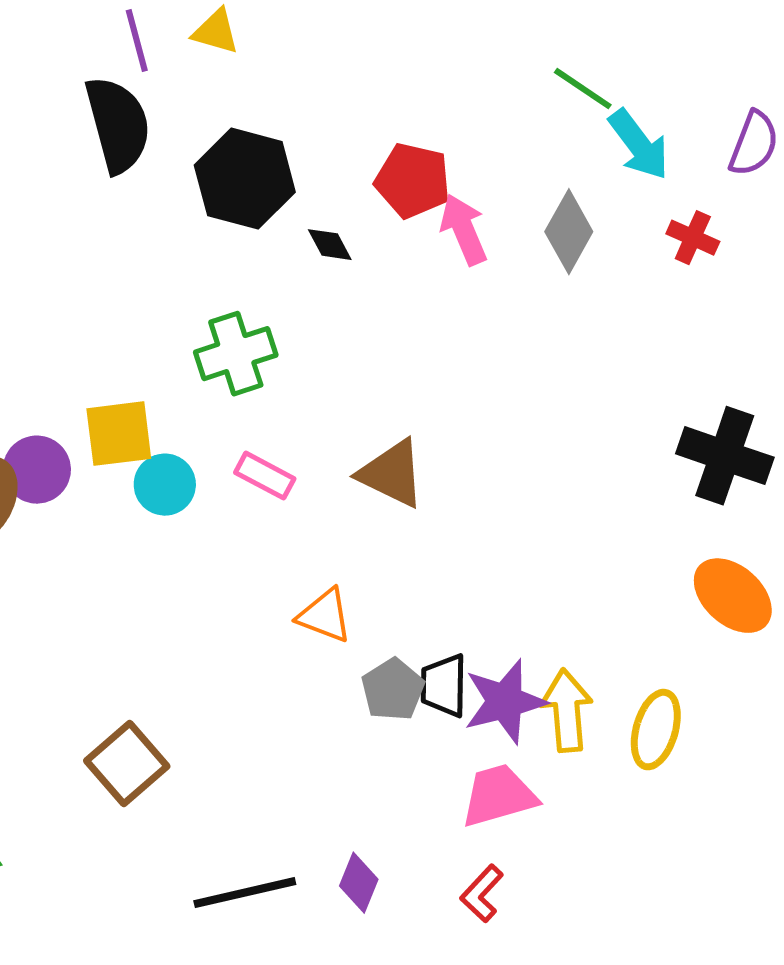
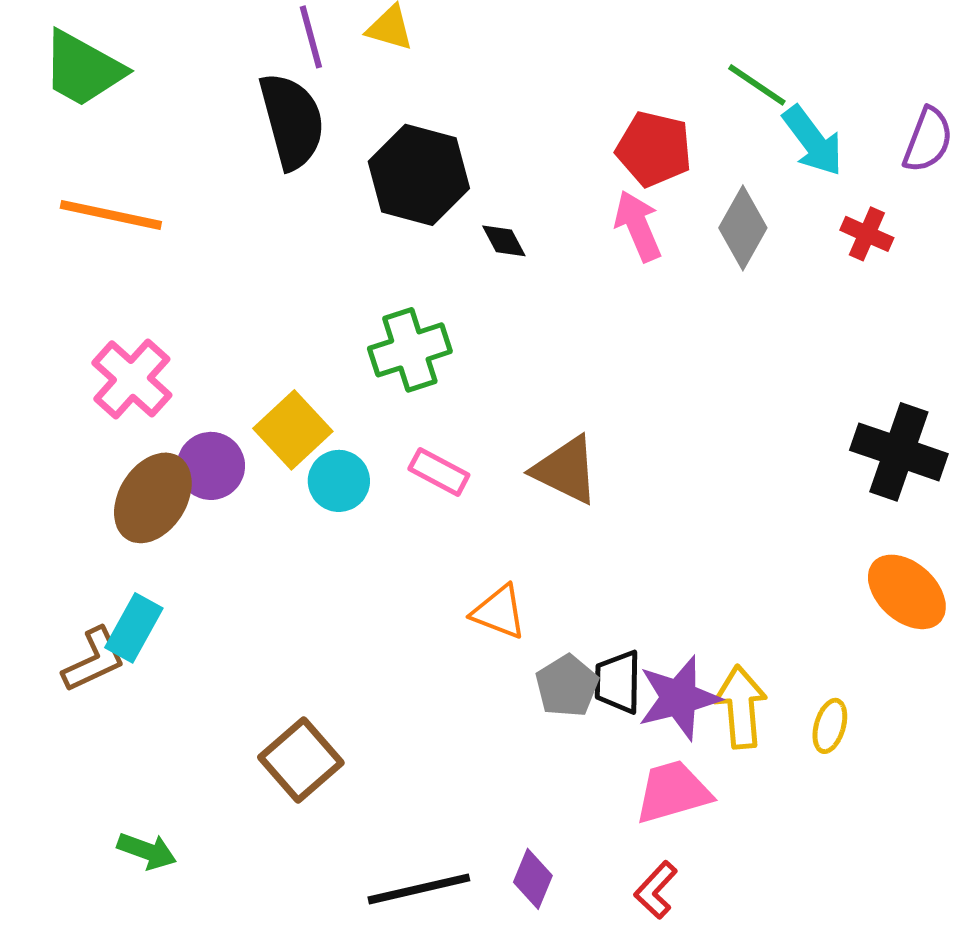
red pentagon: (413, 181) -> (654, 149), moved
yellow square: (119, 434) -> (293, 430), turned -36
yellow ellipse: (656, 730) -> (830, 726), size x0.7

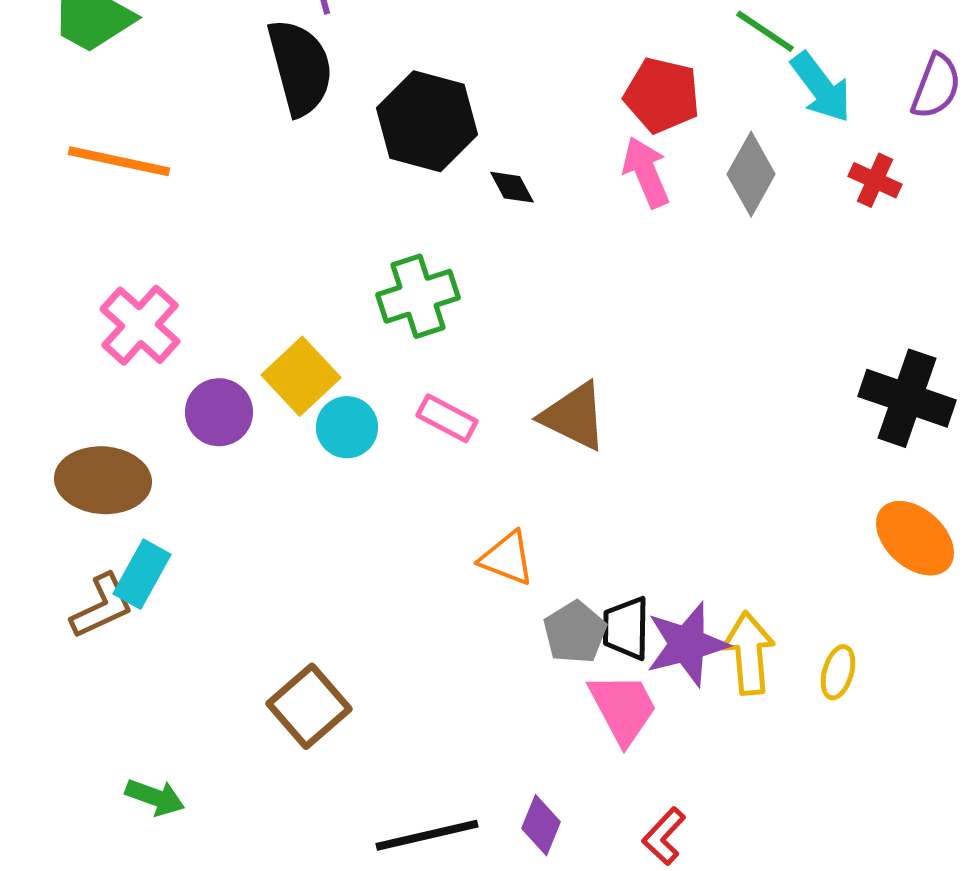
brown ellipse: (153, 498) -> (103, 480), moved, turned 62
pink trapezoid: (673, 792) -> (623, 708), moved, turned 78

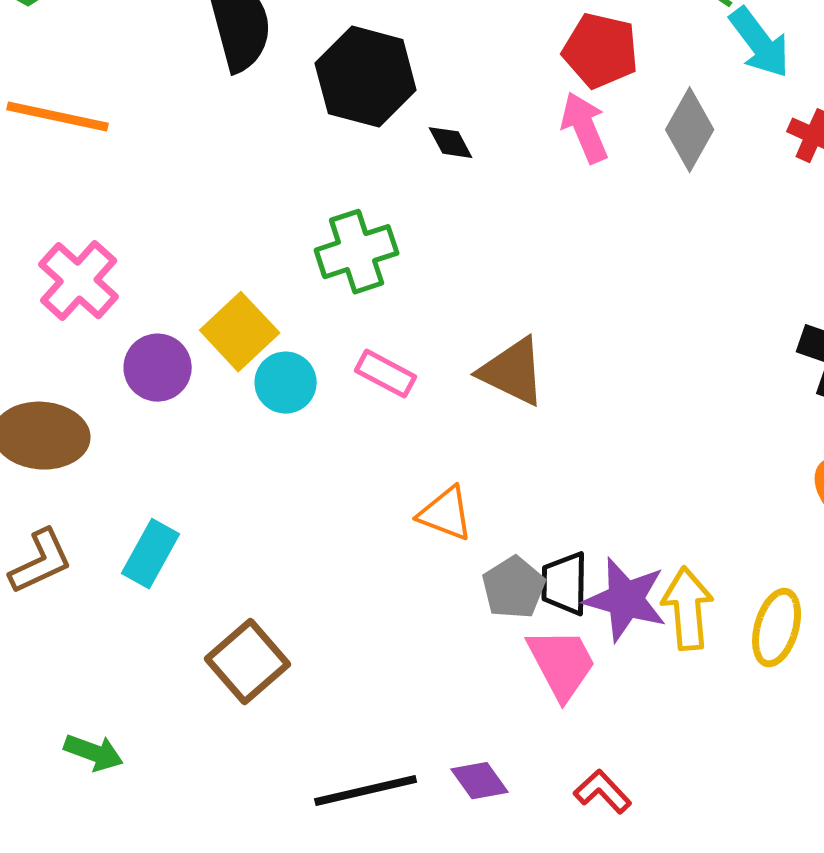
cyan rectangle: (142, 574) -> (151, 554), moved
purple star: (687, 644) -> (626, 600), turned 30
yellow ellipse: (838, 672) -> (777, 628), size x1.4
purple diamond: (541, 825) -> (480, 781), turned -58
red L-shape: (664, 836) -> (603, 792), turned 94

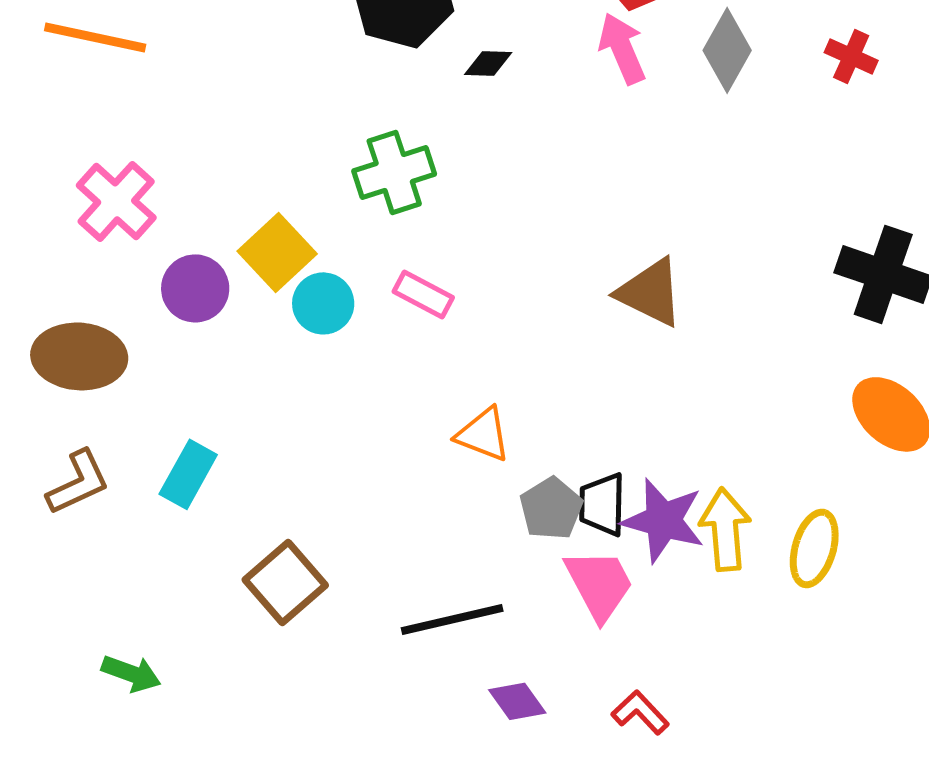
black diamond: (451, 143) -> (488, 63), turned -60
brown triangle: (513, 372) -> (650, 292), moved
black line: (366, 791) -> (452, 619), moved

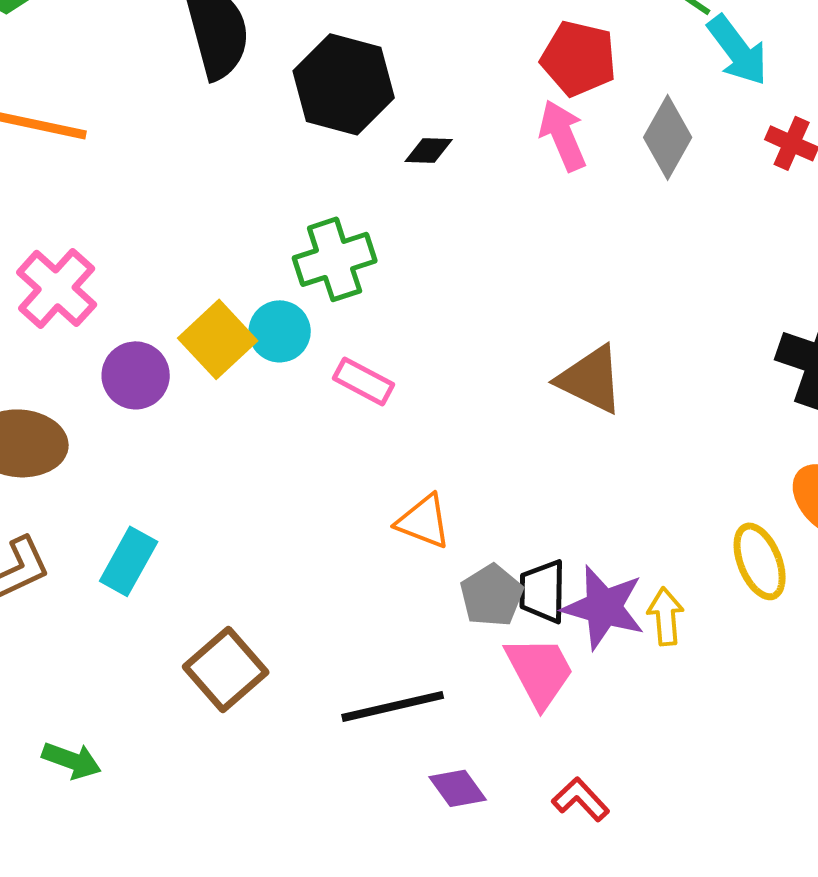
cyan circle: (323, 303) -> (280, 331), moved
yellow arrow: (725, 529) -> (666, 616), size x0.7
yellow ellipse: (814, 548) -> (760, 561), moved, turned -38

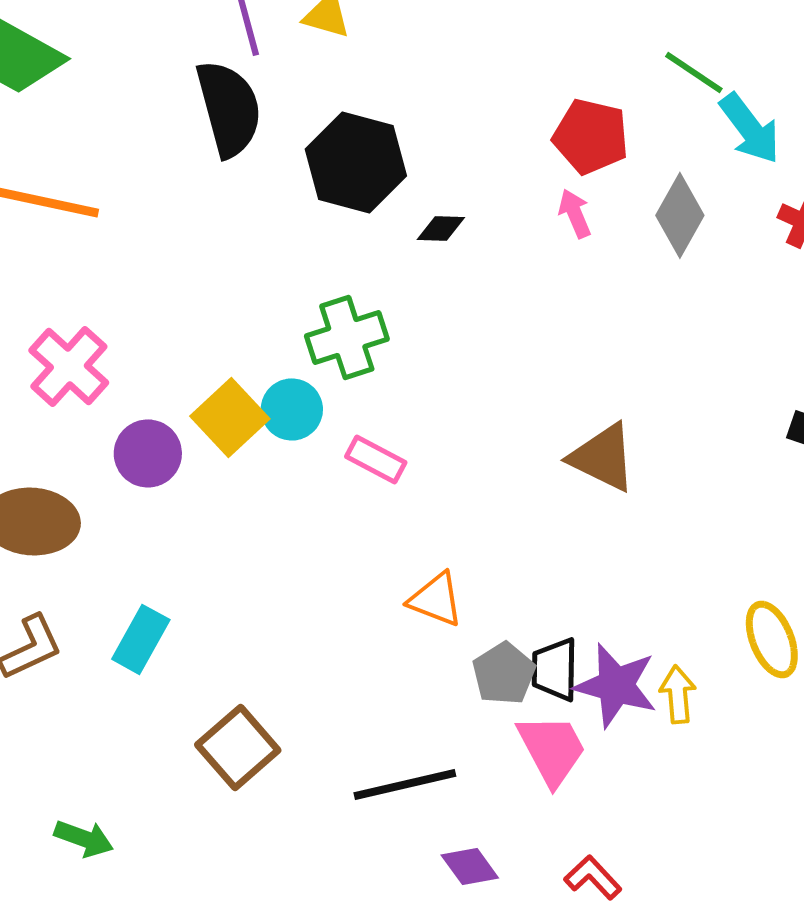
pink arrow: (563, 135) -> (575, 213), size x0.7

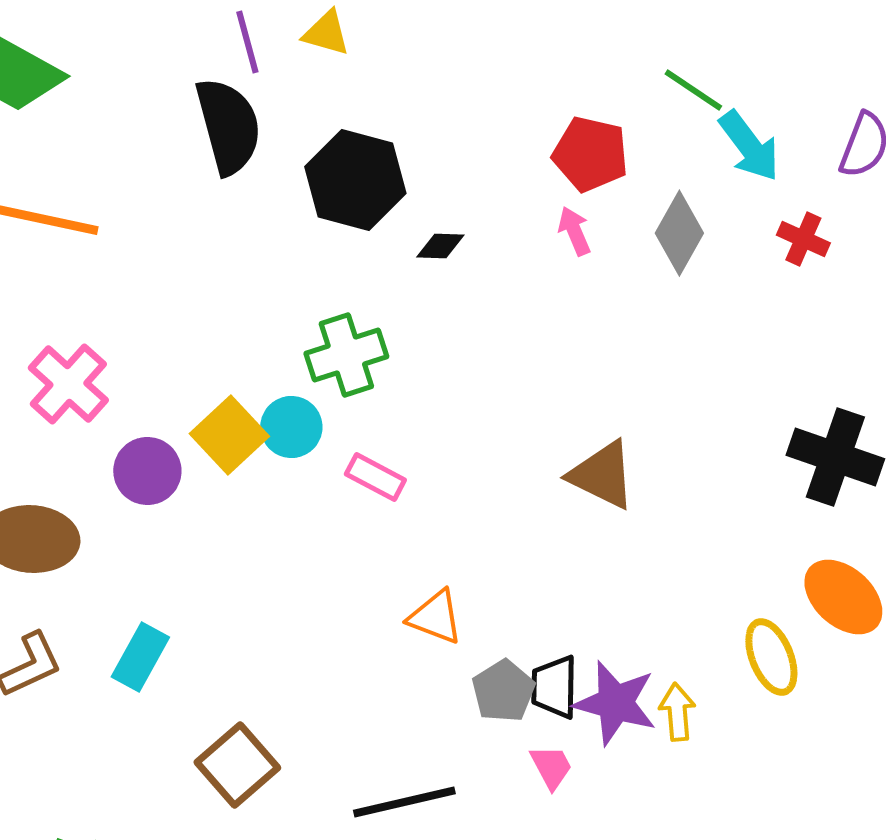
pink trapezoid: (552, 749) -> (551, 767), size x0.6

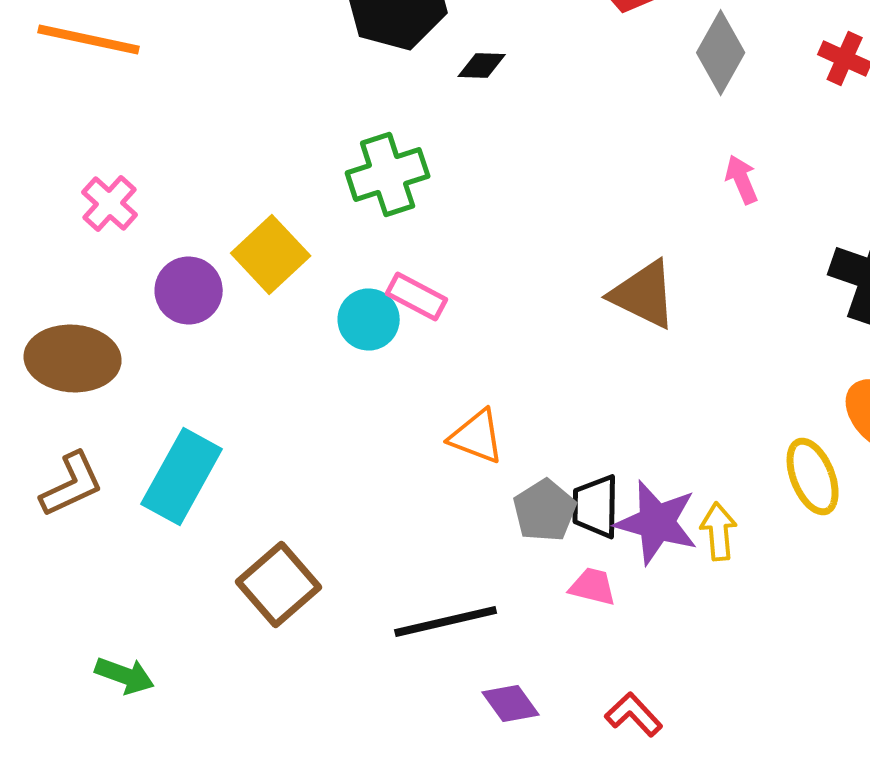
pink arrow: (574, 231) -> (742, 180), moved
pink cross: (68, 384) -> (110, 204), size x0.7
cyan circle: (291, 427) -> (369, 320), moved
cyan rectangle: (140, 657) -> (182, 476), size x1.4
pink trapezoid: (551, 767) -> (593, 586), turned -48

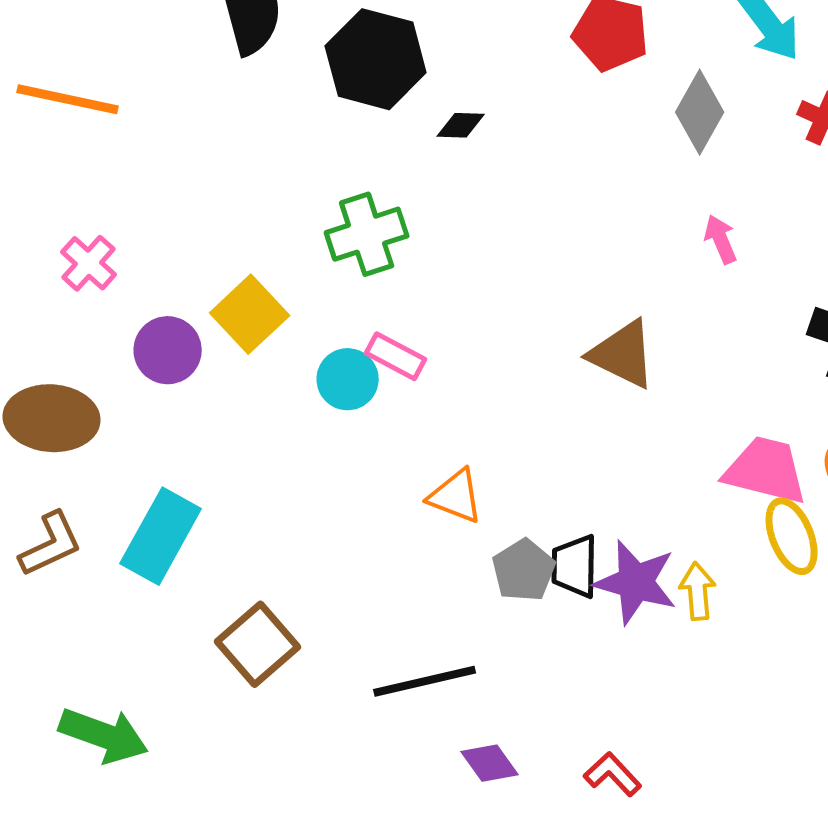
pink trapezoid: (593, 586) -> (766, 470), moved, size x1.8
green arrow: (125, 676) -> (104, 735), size x1.5

